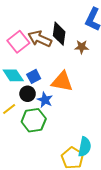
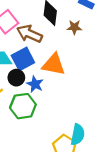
brown arrow: (40, 39) -> (29, 34), moved
blue square: (34, 76) -> (23, 59), size x1.5

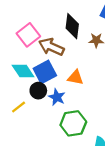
orange triangle: (54, 64) -> (75, 77), size x0.7
green hexagon: (23, 106) -> (73, 123), moved

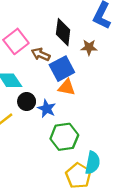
brown arrow: (51, 47) -> (41, 54), size x0.7
blue square: (45, 72) -> (62, 69), moved

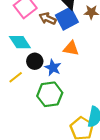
blue square: (62, 69) -> (67, 19), moved
green hexagon: (64, 137) -> (50, 94), moved

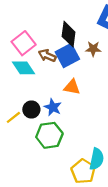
cyan diamond: (20, 42) -> (24, 68), moved
black circle: (35, 61) -> (31, 109), moved

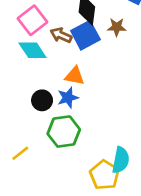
orange triangle: (72, 87) -> (75, 76), moved
blue star: (53, 107) -> (68, 98), turned 30
yellow line: (13, 117) -> (20, 153), moved

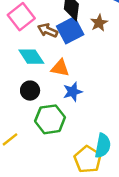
brown star: (117, 27) -> (99, 23), turned -30
cyan diamond: (33, 50) -> (31, 57), moved
blue star: (68, 98) -> (73, 92), moved

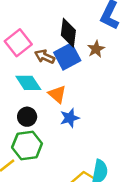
orange triangle: (60, 68) -> (57, 94), turned 30
green hexagon: (50, 119) -> (27, 146), moved

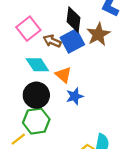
brown star: (96, 49) -> (98, 34), size x1.5
black circle: (27, 117) -> (36, 95), size x1.5

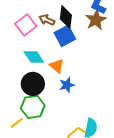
brown star: (98, 34) -> (96, 20), moved
brown arrow: (52, 41) -> (47, 20), moved

